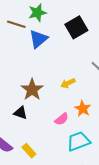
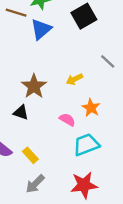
pink semicircle: (62, 119) -> (67, 120), turned -112

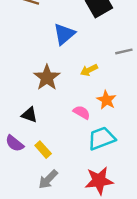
blue triangle: (41, 29) -> (64, 34), moved
gray line: (108, 61) -> (124, 51), turned -56
black triangle: (21, 112) -> (29, 115), moved

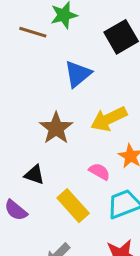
yellow arrow: (89, 70) -> (109, 119), size x1.6
yellow rectangle: (43, 150) -> (73, 206), moved, size x1.5

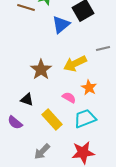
blue triangle: (78, 74) -> (61, 25), moved

